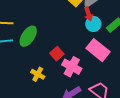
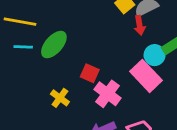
cyan circle: (93, 24) -> (155, 55), moved
red square: (57, 54) -> (90, 73), turned -32

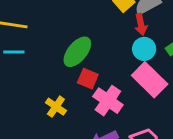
green ellipse: (54, 45) -> (77, 52), moved
cyan circle: (155, 55) -> (144, 49), moved

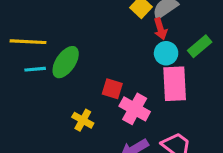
green ellipse: (77, 52) -> (66, 62), moved
pink rectangle: (150, 80) -> (175, 84), turned 48

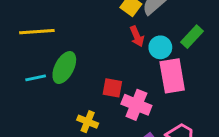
red arrow: (160, 29) -> (137, 36), moved
yellow line: (28, 42) -> (37, 32), moved

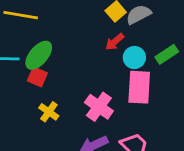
red arrow: (137, 36) -> (115, 42), turned 60
red square: (112, 88) -> (37, 77), moved

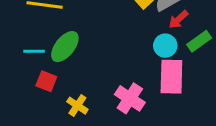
red arrow: (115, 42) -> (178, 20), moved
red square: (37, 77) -> (46, 81), moved

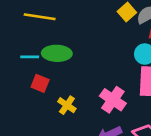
green ellipse: (65, 47) -> (57, 53), turned 52

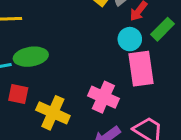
yellow cross: (67, 105) -> (53, 113), size x1.5

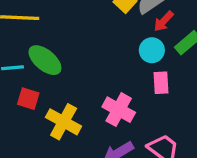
green ellipse: (31, 57) -> (45, 60), turned 44
pink rectangle: (141, 69) -> (161, 83), size x0.6

